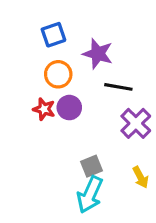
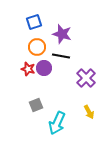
black line: (118, 87) -> (61, 56), moved
gray square: (91, 166) -> (36, 105), moved

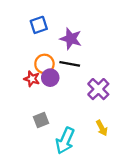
orange circle: (37, 47) -> (44, 64), moved

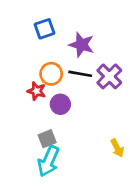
purple circle: (50, 78) -> (60, 104), moved
purple cross: (98, 89) -> (109, 76), moved
cyan arrow: (65, 141) -> (48, 161), moved

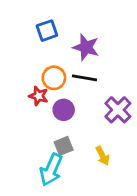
purple cross: (109, 76) -> (118, 110), moved
gray square: (47, 139) -> (64, 146), moved
yellow arrow: (117, 148) -> (103, 156), moved

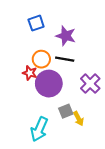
purple circle: (64, 110) -> (49, 84), size x1.6
gray square: (64, 146) -> (66, 111), moved

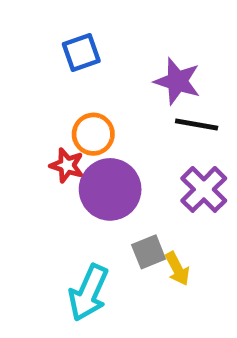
purple star: (66, 36) -> (177, 81), moved
black line: (65, 59) -> (197, 125), moved

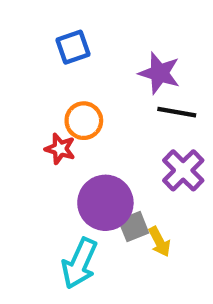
purple circle: (110, 189) -> (105, 203), moved

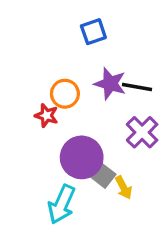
blue square: (73, 47) -> (93, 32), moved
purple star: (159, 73) -> (110, 84), moved
gray square: (134, 227) -> (103, 176), turned -30

